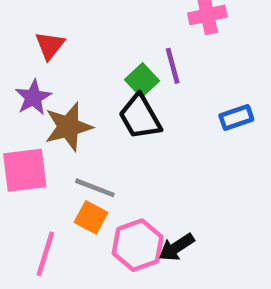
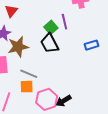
orange square: (91, 217) -> (27, 87), turned -32

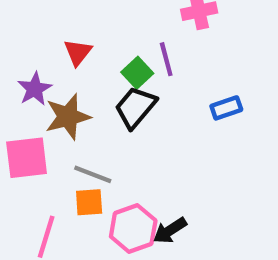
red triangle: (11, 11) -> (78, 52), moved
black trapezoid: (49, 43) -> (135, 107), turned 70

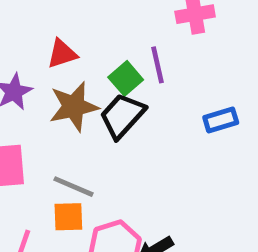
red triangle: (78, 52) -> (62, 54), turned 32
brown star: (68, 117) -> (74, 107), moved

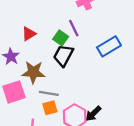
brown star: (74, 107) -> (33, 72), moved, turned 30
blue rectangle: (221, 120) -> (109, 46), size x1.5

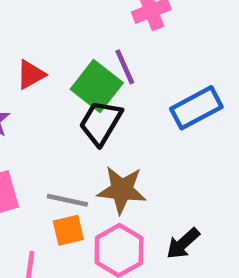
green square: (61, 38) -> (97, 86), size x1.5
brown star: (33, 72) -> (122, 190), moved
black arrow: (93, 114) -> (183, 243), moved

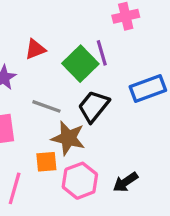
black trapezoid: (101, 123) -> (94, 106), moved
brown star: (122, 190) -> (68, 138), moved
gray line: (67, 200) -> (46, 106), moved

